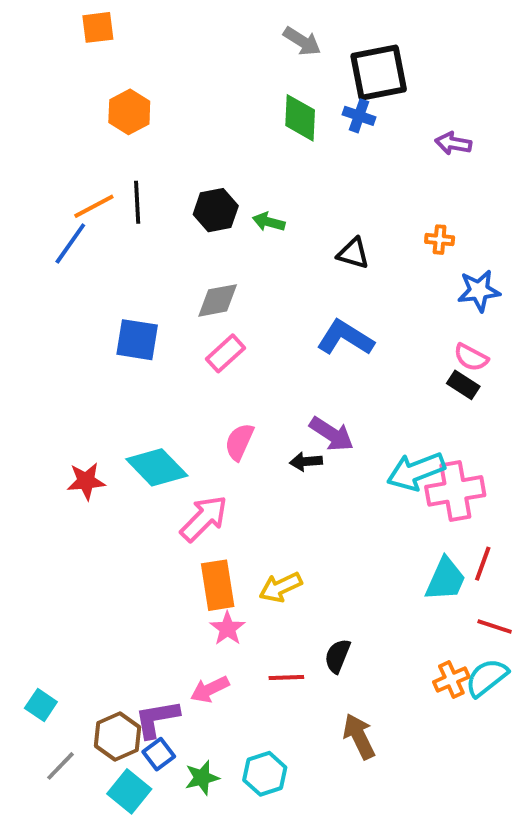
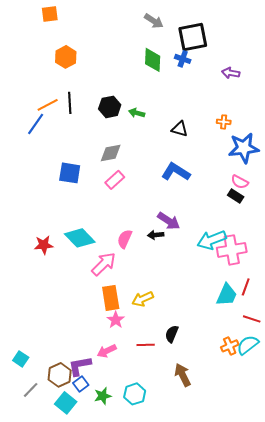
blue star: (479, 291) -> (244, 148), size x1.4
pink semicircle: (239, 442) -> (125, 239), moved

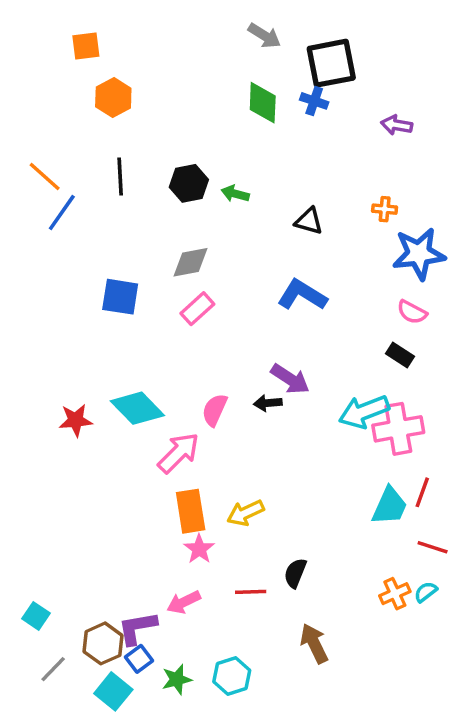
orange square: (50, 14) -> (86, 46), moved
orange line: (48, 105) -> (45, 176), moved, turned 70
black rectangle: (236, 196) -> (400, 355), moved
cyan semicircle: (248, 345) -> (426, 592), size x0.6

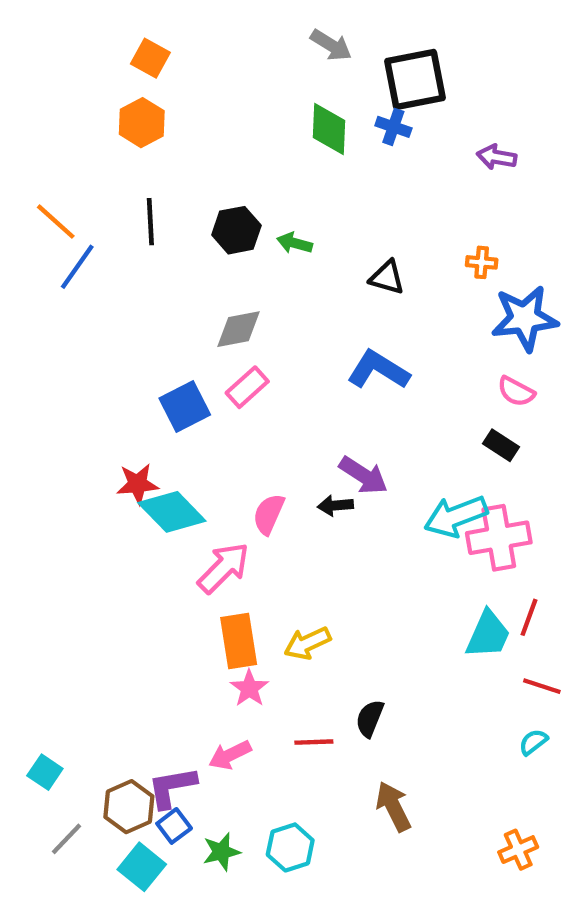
orange square: (86, 46) -> (150, 58), moved, turned 36
blue square: (120, 297) -> (185, 407), moved, turned -36
red star: (76, 420) -> (137, 484), moved
orange cross: (395, 594) -> (518, 850), moved

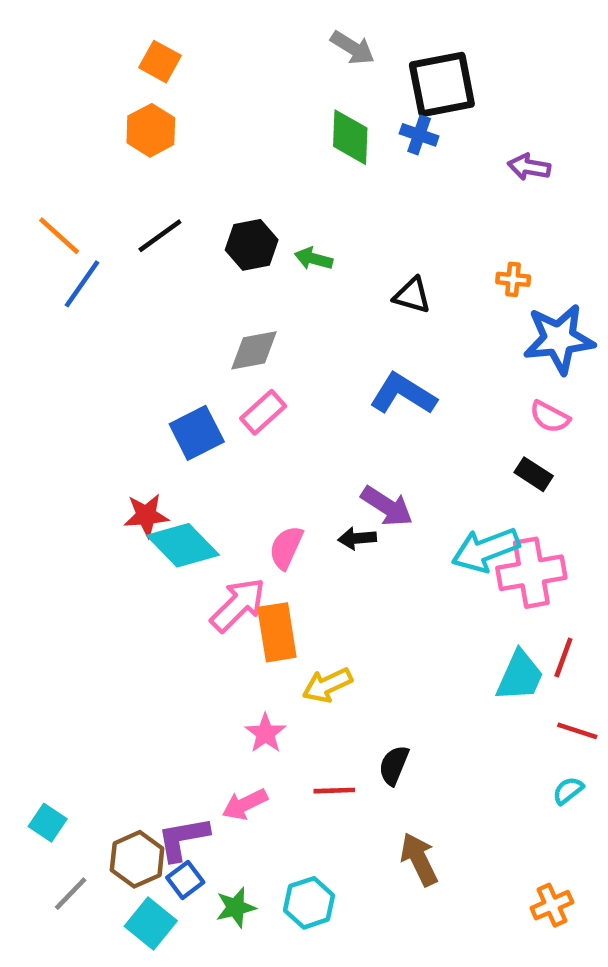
black line: (150, 222) -> (160, 236), turned 57
orange rectangle: (239, 641) -> (277, 632), moved

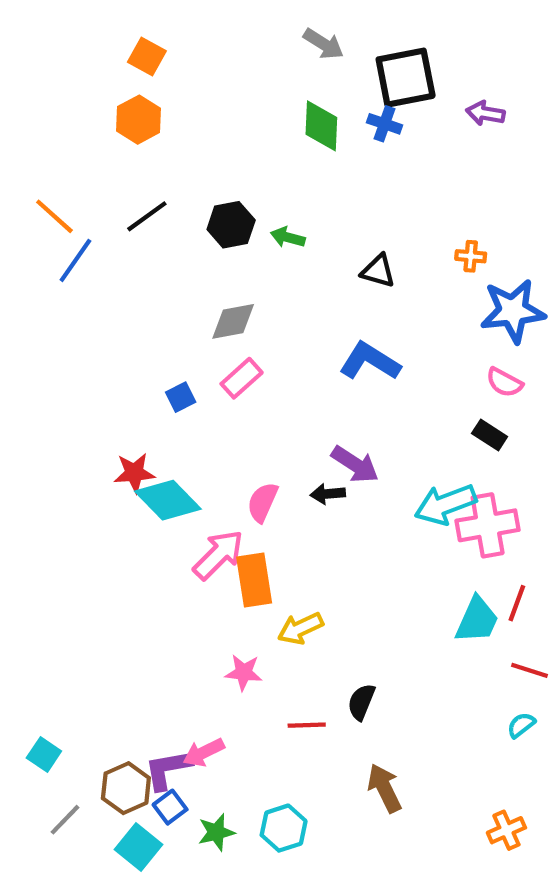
purple arrow: (529, 167) -> (485, 113), moved
blue square: (197, 433) -> (181, 397), size x0.6
pink star: (265, 733) -> (244, 673), turned -30
pink arrow: (245, 804) -> (204, 752), moved

